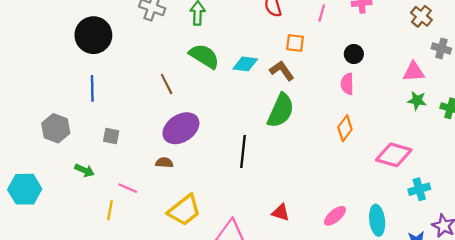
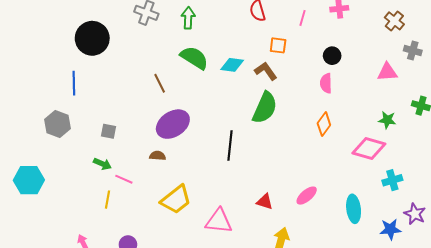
blue line: (92, 88) -> (74, 83), moved
green star: (417, 101) -> (387, 120), moved
green arrow: (85, 170) -> (102, 164), moved
pink ellipse: (335, 216) -> (307, 196), moved

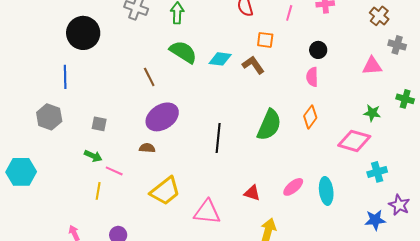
green semicircle: (265, 108) -> (269, 125), moved
cyan ellipse: (354, 209) -> (326, 191), moved

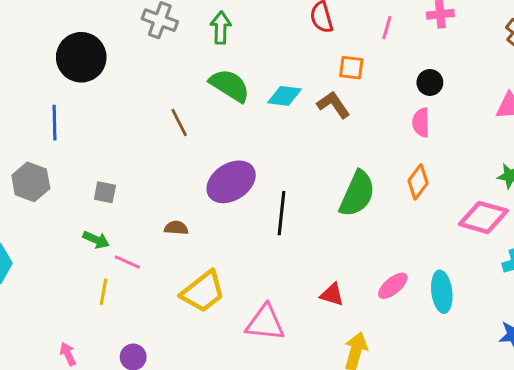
purple ellipse: (162, 117) -> (231, 182), moved

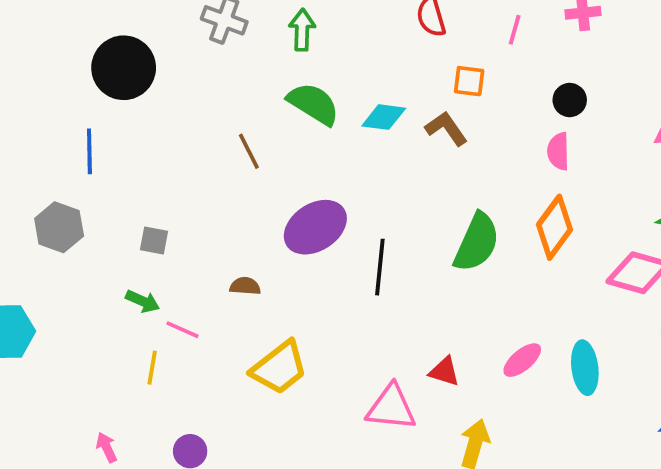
orange diamond: (418, 182) -> (554, 227), size x1.4
pink triangle: (265, 323) -> (391, 408), moved

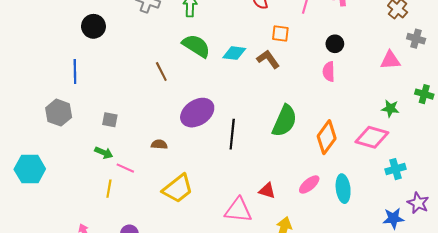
black circle: (124, 68) -> (93, 26), size x0.7
orange diamond: (554, 227) -> (327, 137), moved

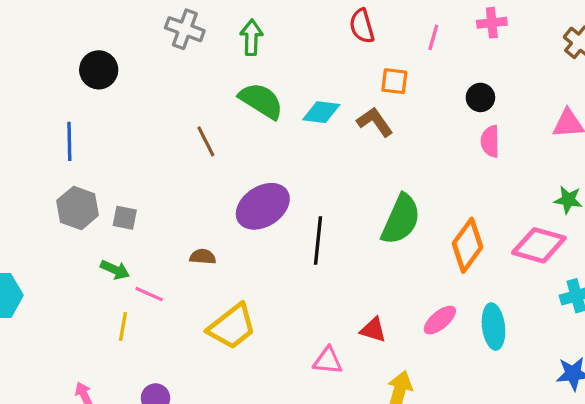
pink semicircle: (329, 71) -> (490, 141), moved
gray hexagon: (59, 113) -> (78, 208), moved
pink triangle: (238, 210) -> (328, 361), size x0.7

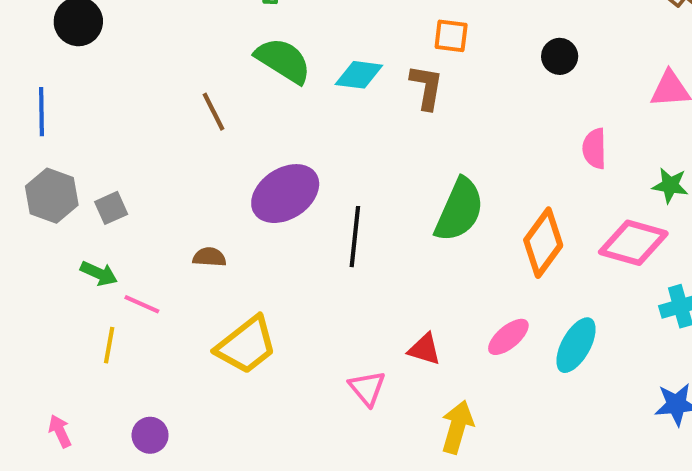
brown L-shape: (375, 122) -> (427, 87), turned 45
pink semicircle: (490, 141) -> (594, 149), moved
gray square: (125, 218) -> (111, 208), turned -35
cyan ellipse: (493, 327) -> (576, 345), turned 36
pink triangle: (328, 361) -> (367, 388), turned 44

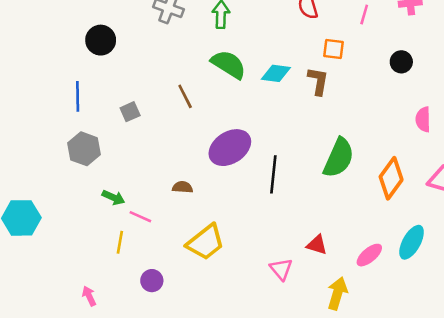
gray square: (111, 208) -> (130, 112), moved
pink ellipse: (508, 337) -> (369, 255), moved
purple circle: (150, 435) -> (152, 281), moved

